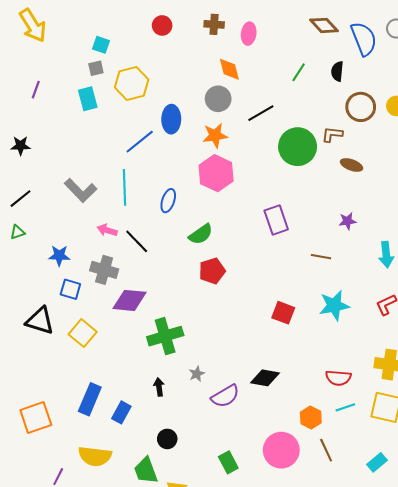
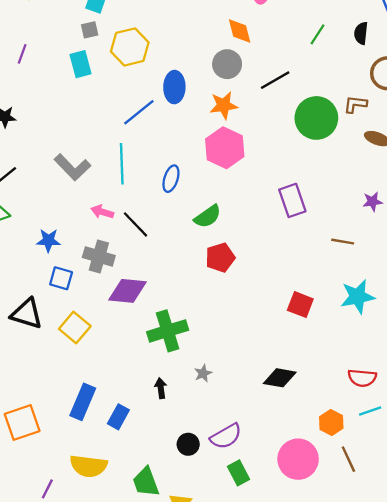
purple semicircle: (225, 396) -> (226, 436), moved
black circle: (167, 439) -> (188, 444), moved

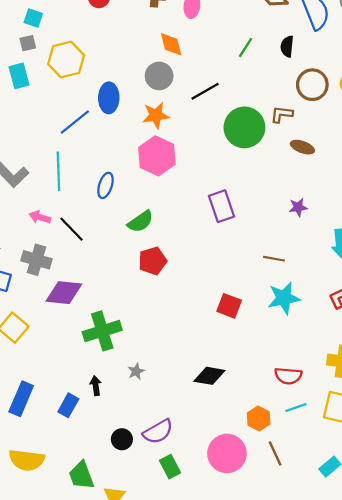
brown line: (343, 242) -> (274, 259), moved
blue rectangle: (118, 417) -> (68, 405), moved

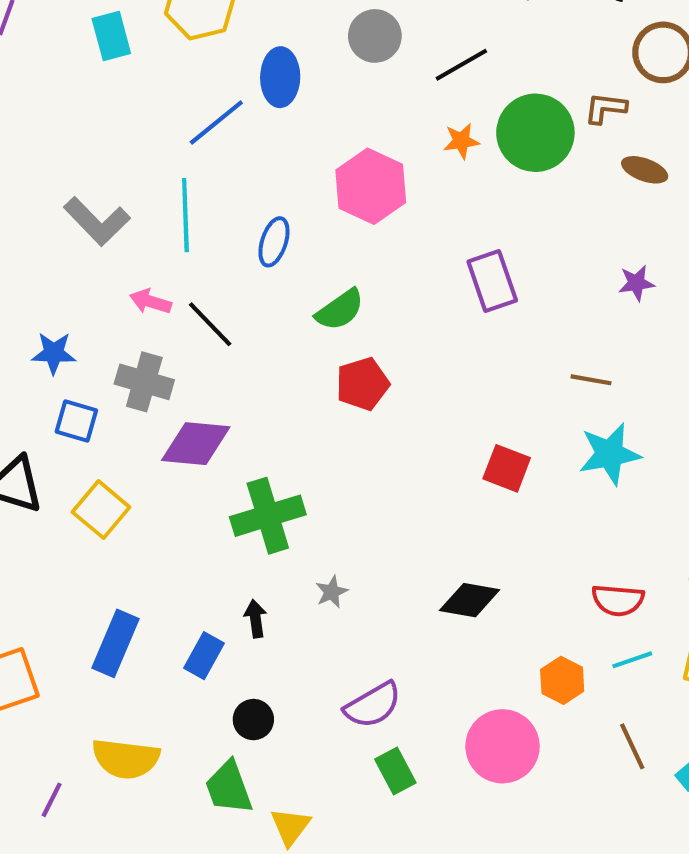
orange star: (156, 115) -> (461, 141), moved, size x0.7
black circle: (122, 439) -> (253, 720), moved
brown line: (275, 453) -> (632, 746), moved

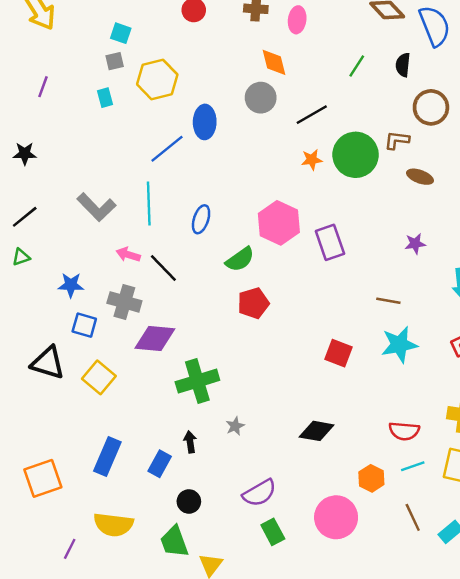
cyan rectangle: (111, 36) -> (105, 98), size x0.7
pink hexagon: (371, 186) -> (279, 223), moved

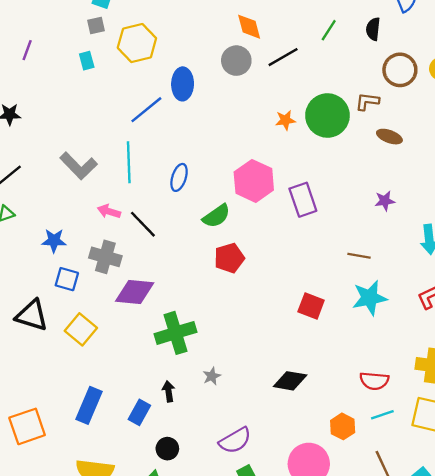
black line: (312, 115) -> (283, 57), moved

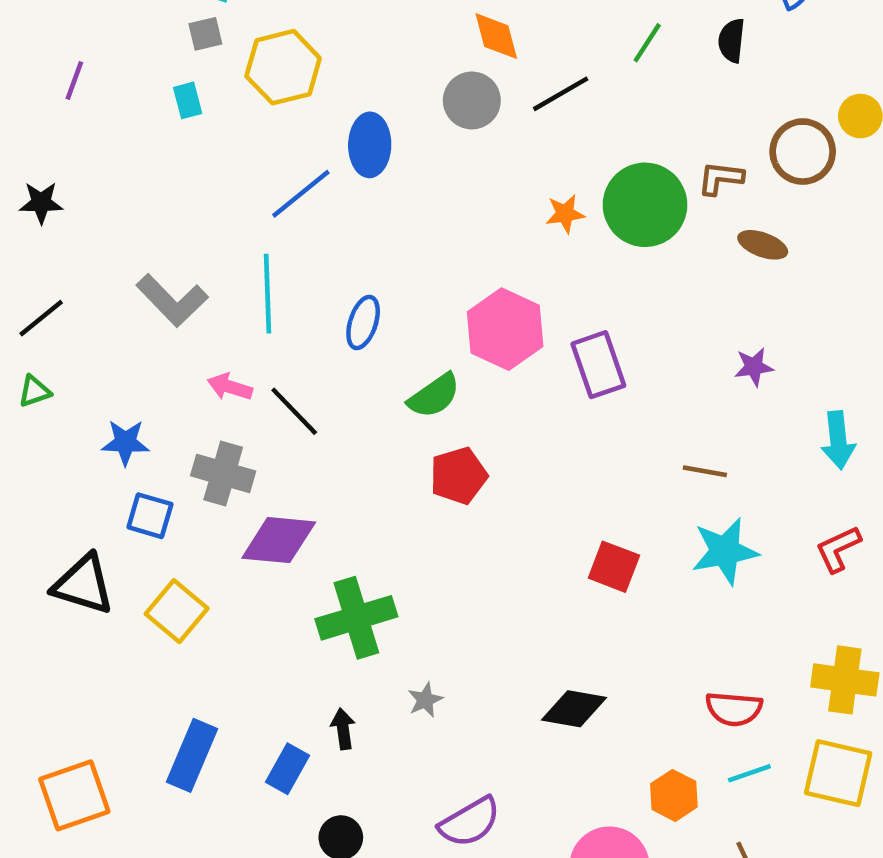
brown circle: (400, 70) -> (803, 152), moved

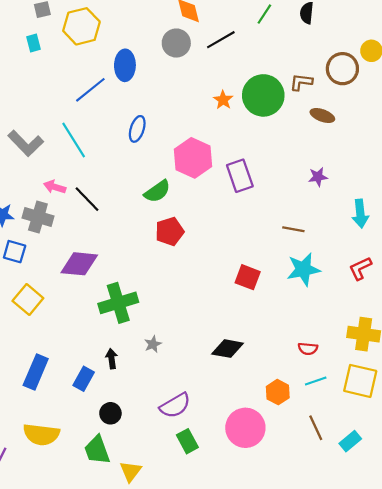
orange star: (565, 214) -> (223, 100), turned -30
cyan line: (268, 294) -> (74, 140), turned -30
blue ellipse: (363, 322) -> (137, 129), moved
gray cross: (223, 473) -> (38, 217), moved
red semicircle: (734, 709) -> (308, 349), size x0.7

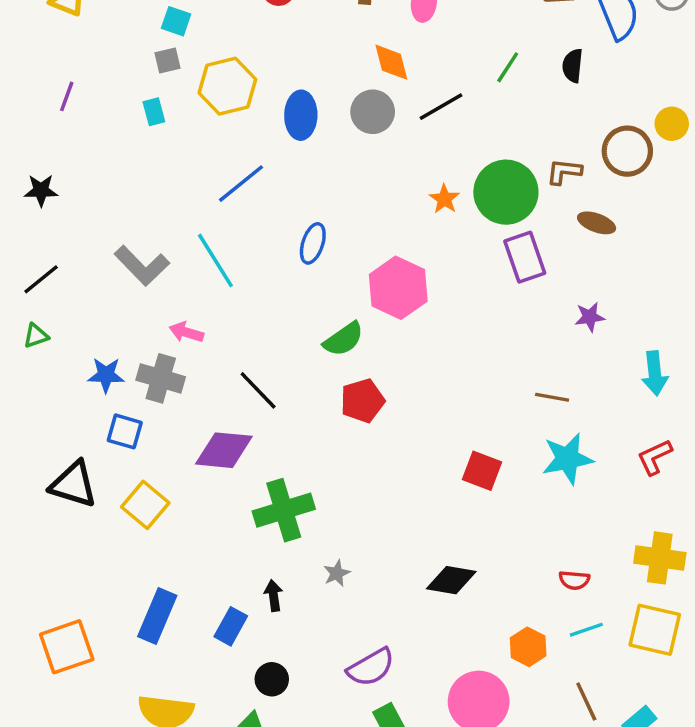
blue ellipse: (125, 65) -> (301, 115), moved
purple rectangle: (240, 176) -> (525, 257), moved
black line: (87, 199) -> (258, 390), moved

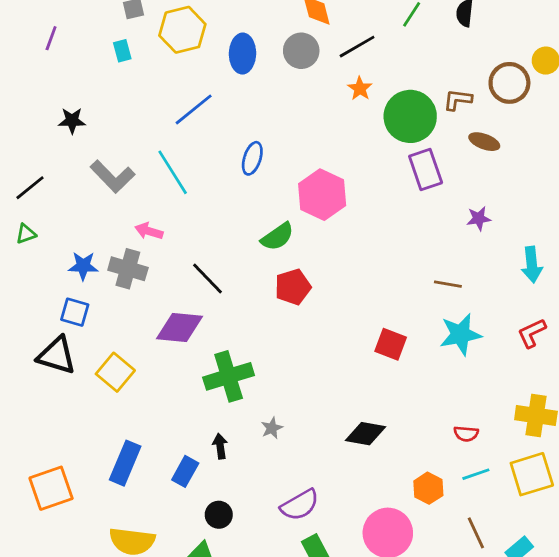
black star: (41, 190) -> (72, 121), moved
orange star: (444, 199) -> (360, 88), moved
blue square: (125, 431) -> (75, 312), moved
yellow square: (655, 630) -> (532, 474), turned -30

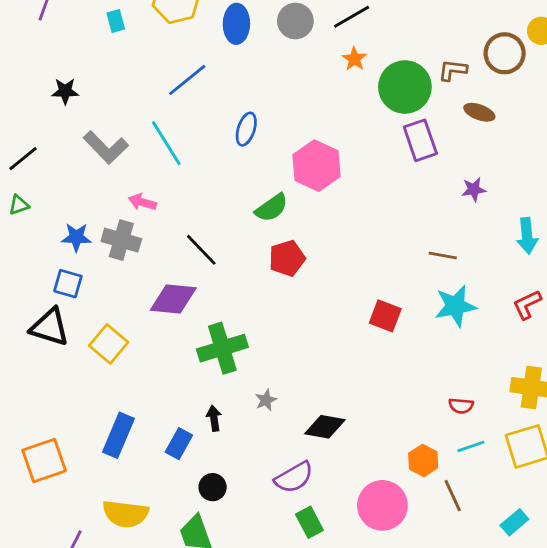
black diamond: (365, 434) -> (325, 427), moved
brown line: (476, 533) -> (453, 496), moved

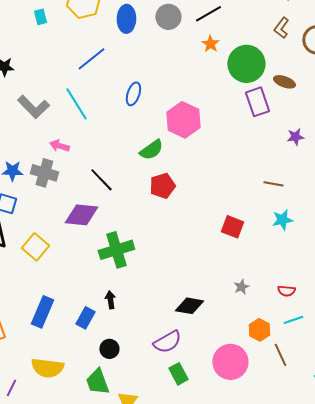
brown L-shape: (453, 70) -> (281, 28), moved, turned -60
brown ellipse: (479, 112) -> (284, 82), moved
cyan star: (455, 306) -> (282, 220), size x0.7
gray star: (266, 400) -> (241, 287), moved

